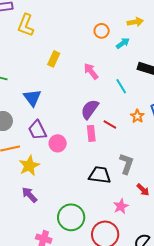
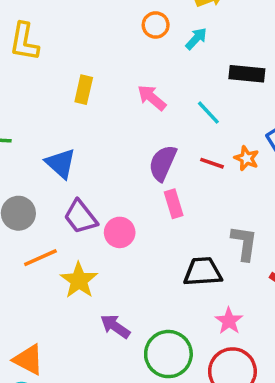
red line: (110, 125) -> (212, 163), moved
purple arrow: (29, 195) -> (115, 326), moved
pink star: (121, 206) -> (229, 321), moved

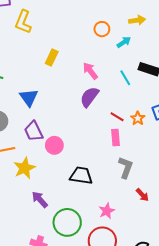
cyan line: (208, 113) -> (125, 78), moved
purple semicircle: (163, 163) -> (89, 97), moved
pink rectangle: (174, 204) -> (115, 138), moved
black trapezoid: (203, 272) -> (81, 176), moved

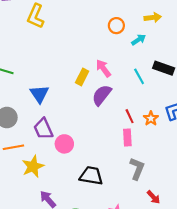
yellow rectangle: (52, 58) -> (82, 77), moved
red line: (117, 117) -> (130, 116), turned 32

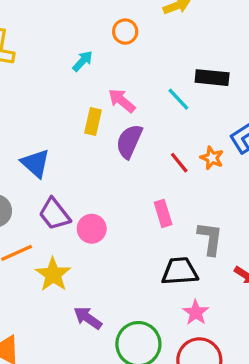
cyan arrow: (139, 40) -> (83, 61), moved
pink rectangle: (127, 138) -> (163, 213), moved
black trapezoid: (91, 176) -> (180, 271), moved

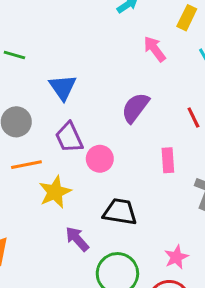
yellow rectangle: (93, 121) -> (187, 18), moved
purple semicircle: (129, 141) -> (135, 108), moved
black trapezoid: (180, 271) -> (120, 212), moved

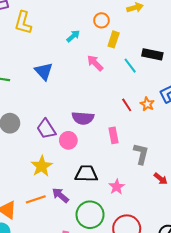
blue triangle: (63, 87) -> (44, 71), moved
purple semicircle: (135, 108) -> (83, 118), moved, turned -115
orange line: (26, 165) -> (36, 199), moved
pink star: (176, 257) -> (117, 187), moved

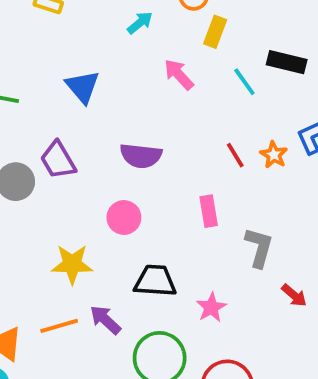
purple semicircle: (83, 118) -> (141, 156), moved
purple trapezoid: (46, 129) -> (58, 160), moved
yellow star: (42, 166) -> (72, 264), turned 30

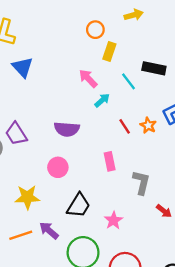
cyan arrow: (140, 23) -> (102, 100), moved
blue triangle: (83, 87) -> (23, 67), moved
black trapezoid: (155, 281) -> (79, 205), turned 120

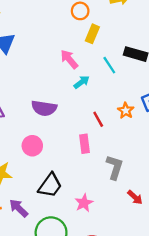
red line: (125, 126) -> (98, 119), moved

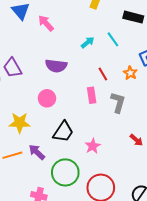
pink arrow: (69, 59) -> (46, 23), moved
cyan line: (109, 65) -> (113, 39), moved
orange star: (126, 111) -> (130, 73), moved
gray L-shape: (115, 167) -> (118, 102), moved

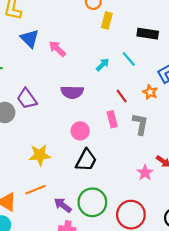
pink circle: (47, 98) -> (80, 131), moved
pink star: (93, 146) -> (145, 173), moved
purple arrow: (37, 152) -> (63, 205), moved

